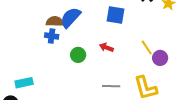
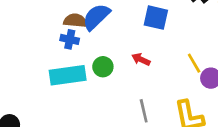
cyan rectangle: (24, 83) -> (68, 75), moved, size x1.5
gray line: (111, 86) -> (144, 111), turned 72

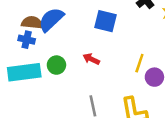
yellow line: (194, 63) -> (139, 63), turned 48

